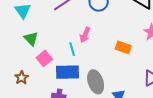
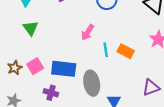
cyan line: (72, 49) -> (106, 50), moved
pink square: (44, 58) -> (35, 66), moved

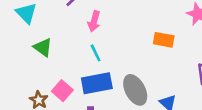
pink arrow: (88, 32) -> (94, 21), moved
cyan line: (106, 50) -> (96, 53), moved

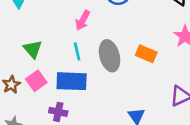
green triangle: (43, 47) -> (33, 49), moved
gray ellipse: (135, 90) -> (110, 56), moved

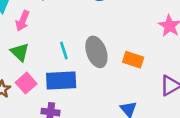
pink arrow: (83, 20) -> (23, 21), moved
orange rectangle: (146, 54) -> (133, 60), moved

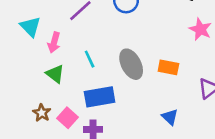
cyan line: (64, 50) -> (90, 59), moved
pink square: (26, 83) -> (68, 118), moved

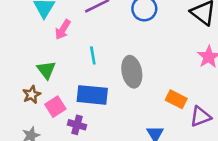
orange rectangle: (168, 67) -> (176, 99), moved
green triangle: (55, 74) -> (46, 70), moved

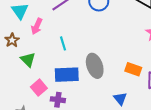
gray ellipse: (132, 72) -> (95, 66), moved
brown star: (32, 95) -> (12, 40), moved

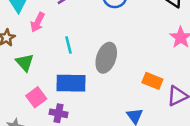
gray ellipse: (95, 66) -> (106, 58), moved, turned 35

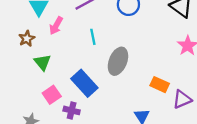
cyan line: (69, 45) -> (93, 37), moved
blue rectangle: (71, 83) -> (84, 83), turned 44

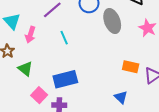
gray ellipse: (118, 61) -> (112, 21), moved, turned -30
blue rectangle: (84, 83) -> (65, 79), turned -50

